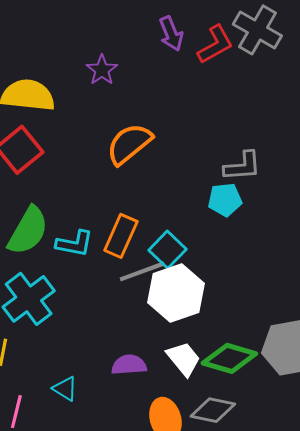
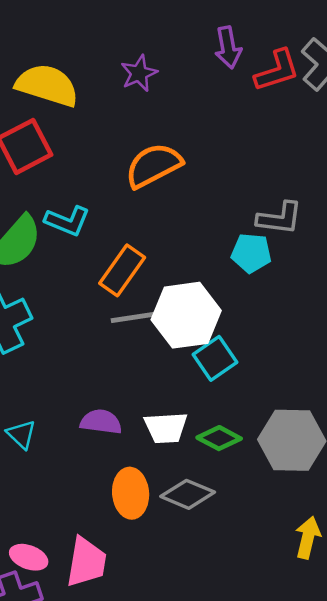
cyan L-shape: (75, 243) -> (67, 221), moved
cyan square: (168, 250) -> (215, 358), moved
white hexagon: (176, 293) -> (186, 315), moved
green diamond: (229, 358) -> (219, 438), size x0.7
white trapezoid: (184, 359) -> (166, 428), turned 114

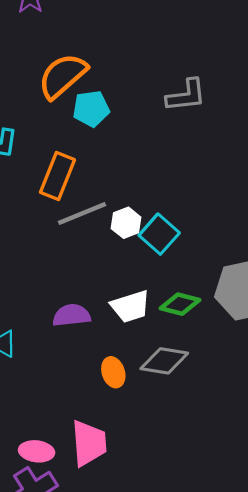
cyan pentagon: (251, 253) -> (91, 109), moved
white hexagon: (186, 315) -> (126, 223), moved, size x0.5
orange ellipse: (131, 493) -> (113, 372), size x0.7

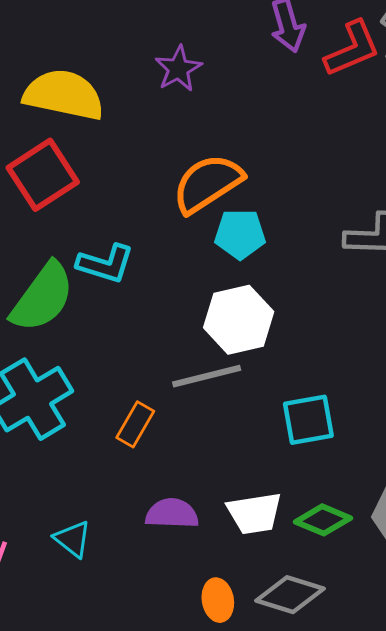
orange rectangle: (57, 176) -> (135, 424), moved, size x0.7
white hexagon: (126, 223) -> (239, 320), moved, size x1.6
cyan square: (159, 234) -> (308, 420), turned 30

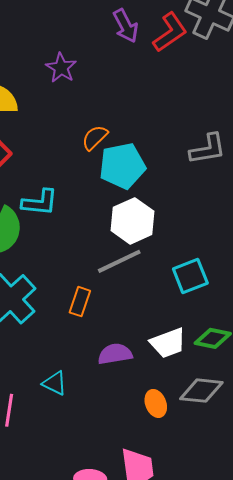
orange semicircle: (208, 183) -> (95, 138), size x0.6
cyan pentagon: (240, 234) -> (122, 166), size x1.4

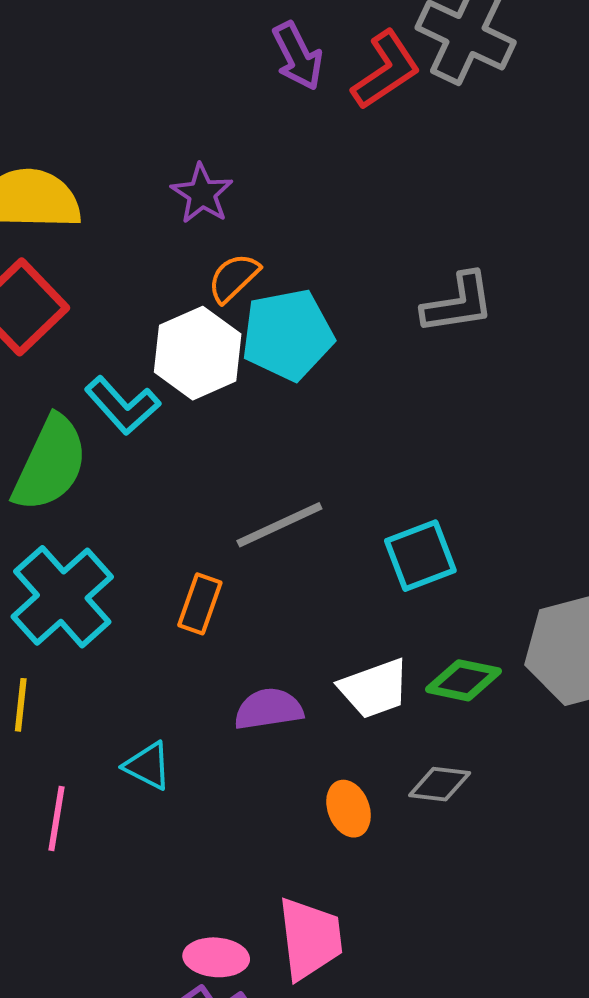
purple star: (61, 68) -> (202, 194), moved
cyan L-shape: (40, 202) -> (122, 406), turned 42
white hexagon: (133, 221) -> (198, 353), moved
gray diamond: (201, 391) -> (440, 784), size x0.7

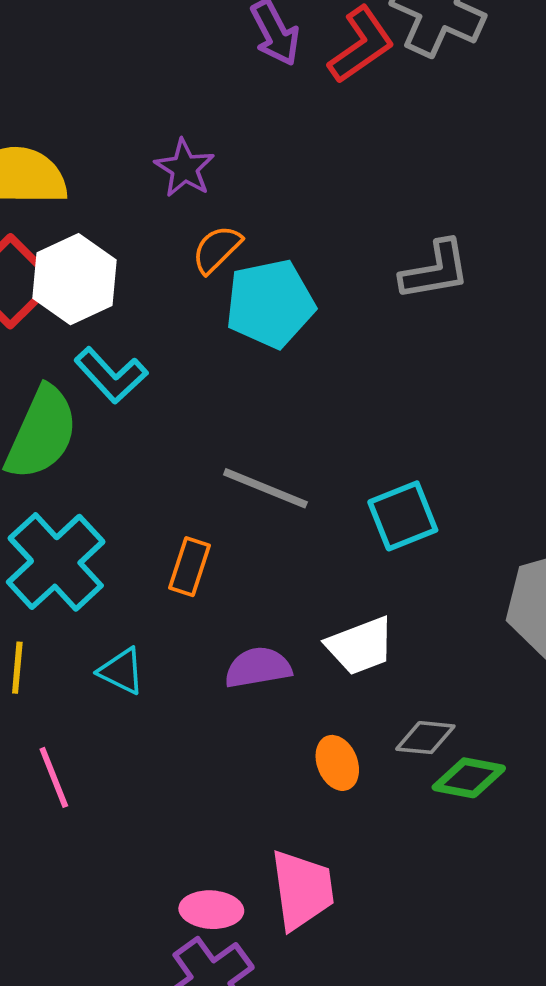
white hexagon: (198, 353) -> (75, 279), moved
gray line: (279, 525) -> (265, 488), turned 48
green diamond: (464, 680) -> (469, 778), moved
cyan triangle: (148, 766) -> (122, 671), moved
pink line: (56, 818) -> (54, 777), turned -30

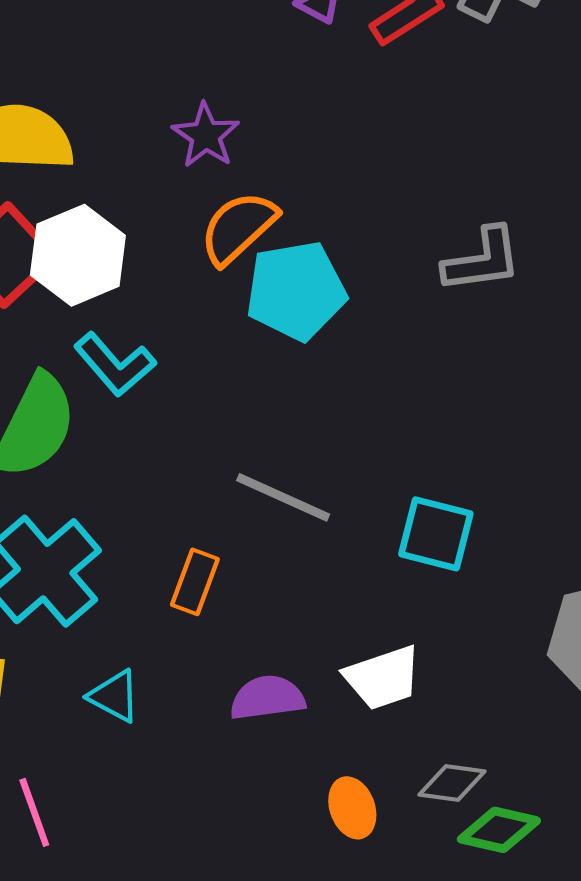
orange semicircle: (217, 249) -> (238, 228), size x1.4
cyan square: (403, 516) -> (436, 534), turned 34

